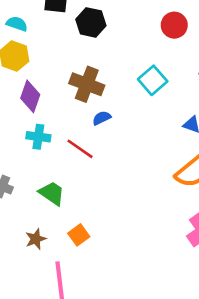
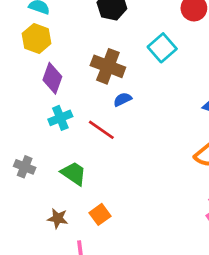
cyan square: (153, 80) -> (162, 48), moved
cyan cross: (38, 137) -> (60, 118), turned -30
brown star: (36, 239) -> (58, 218), turned 30

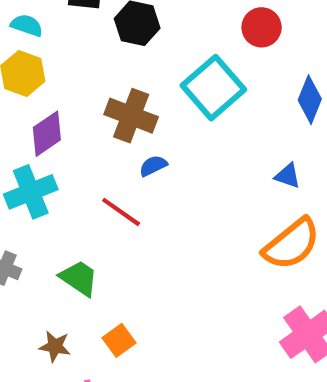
cyan square: (162, 48) -> (213, 88), size x1.4
purple diamond: (52, 78) -> (47, 134), turned 36
cyan cross: (60, 118) -> (31, 192), moved, size x1.4

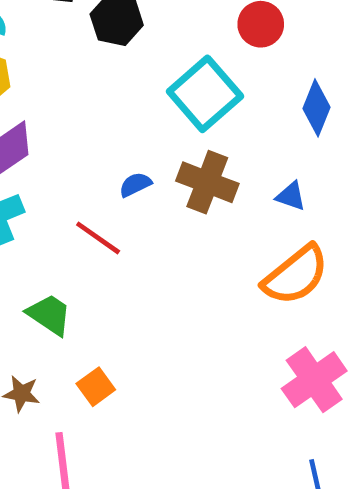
brown cross: (131, 116) -> (207, 182), moved

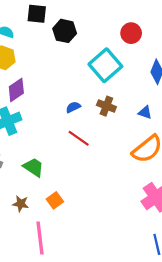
brown cross: (207, 182) -> (106, 106), size x0.7
red line: (98, 238) -> (79, 138), moved

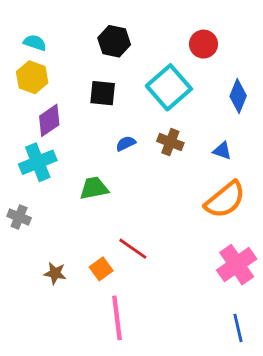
black square: (37, 14) -> (103, 93), moved
red line: (79, 138) -> (133, 249), moved
green trapezoid: (34, 167) -> (94, 188), moved, turned -45
pink line: (40, 238) -> (117, 318), moved

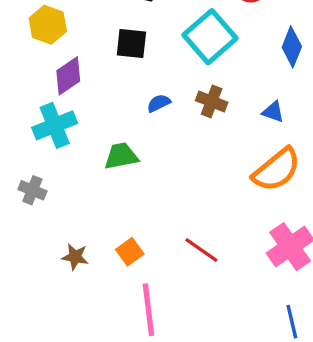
red line: (133, 249) -> (201, 250), moved

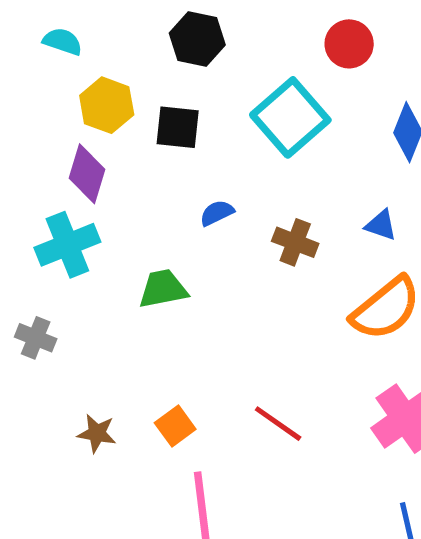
yellow hexagon: (48, 25) -> (107, 105), moved
purple diamond: (68, 76) -> (87, 174), turned -39
brown cross: (212, 101) -> (295, 242), moved

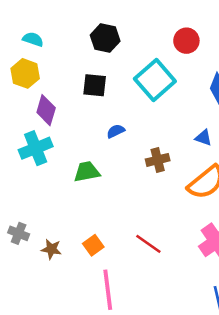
yellow hexagon: (107, 105) -> (25, 73), moved
brown cross: (295, 242) -> (158, 160), moved, turned -35
gray cross: (36, 338) -> (19, 233), moved

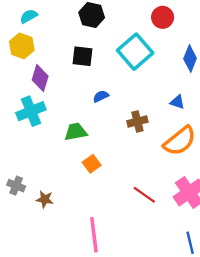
cyan semicircle: (33, 39) -> (29, 16), turned -48
red line: (148, 244) -> (144, 195), moved
orange square: (93, 245) -> (92, 164), moved

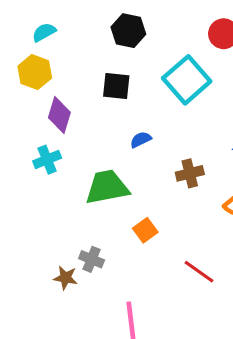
cyan cross: (31, 111) -> (47, 160), size x0.7
green trapezoid: (76, 132) -> (107, 187), size x1.4
orange square: (92, 164) -> (145, 230), moved
gray cross: (16, 186) -> (92, 259), moved

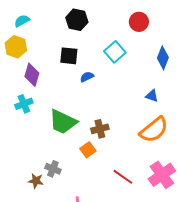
cyan square: (187, 80) -> (115, 52), size x0.7
blue semicircle: (141, 140) -> (87, 77), moved
brown cross: (190, 173) -> (100, 129), moved
green trapezoid: (107, 187) -> (63, 122), turned -144

